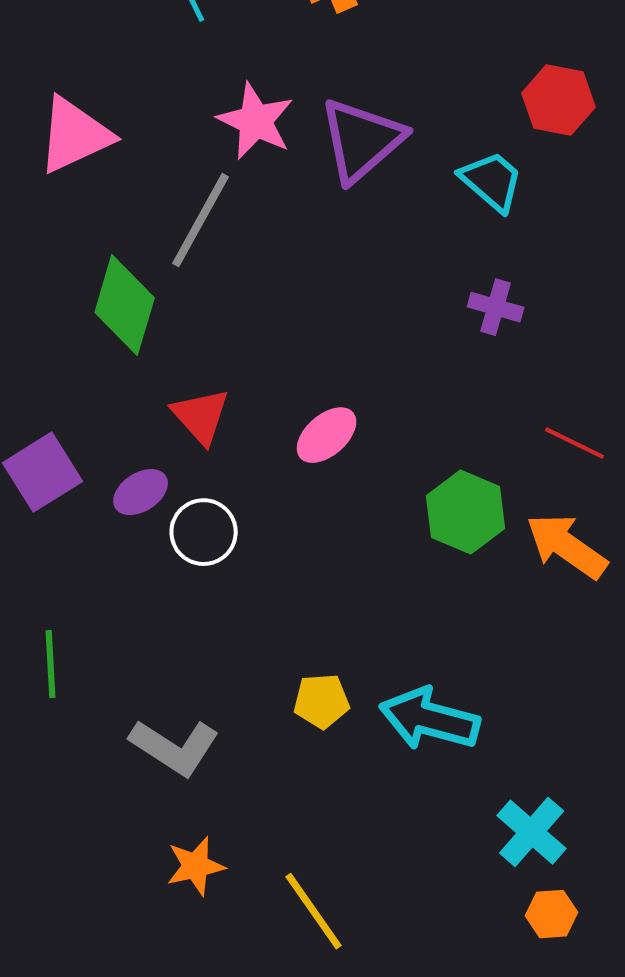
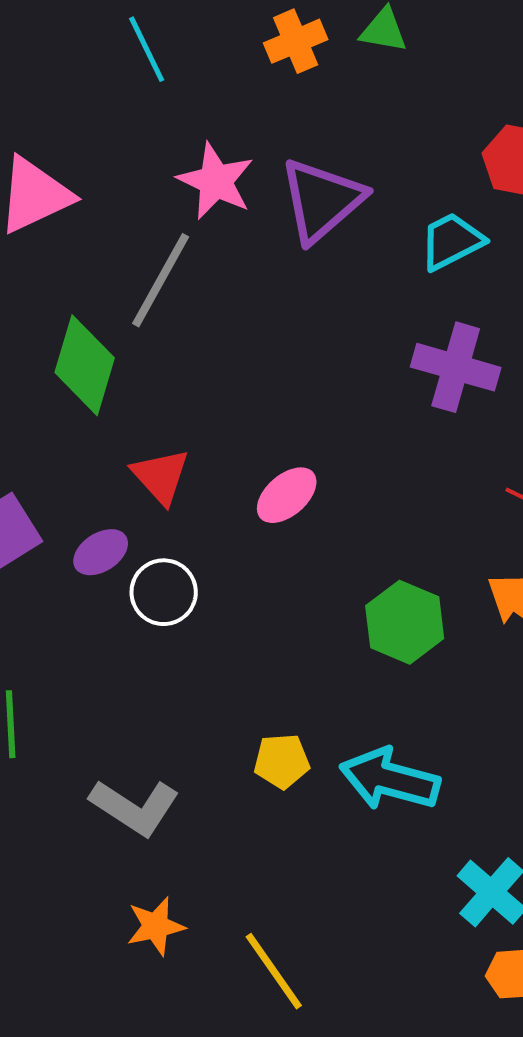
cyan trapezoid: (492, 181) -> (452, 241), turned -68
purple cross: (496, 307) -> (456, 367), size x1.6
green hexagon: (466, 512) -> (405, 622), moved

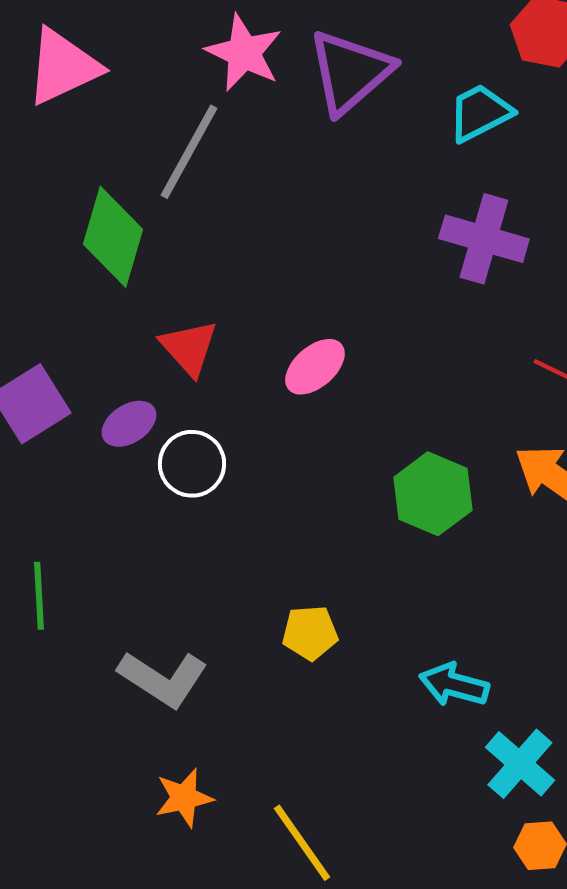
cyan arrow: (390, 779) -> (454, 685), moved, size x0.7

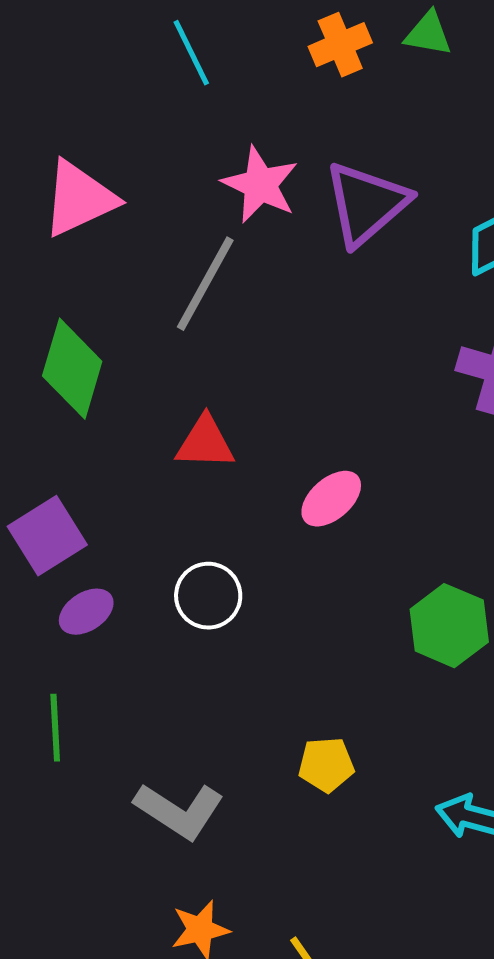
green diamond: (113, 237) -> (72, 369), moved
red triangle: (189, 348) -> (205, 443), moved, turned -46
purple ellipse: (129, 424) -> (86, 612), moved

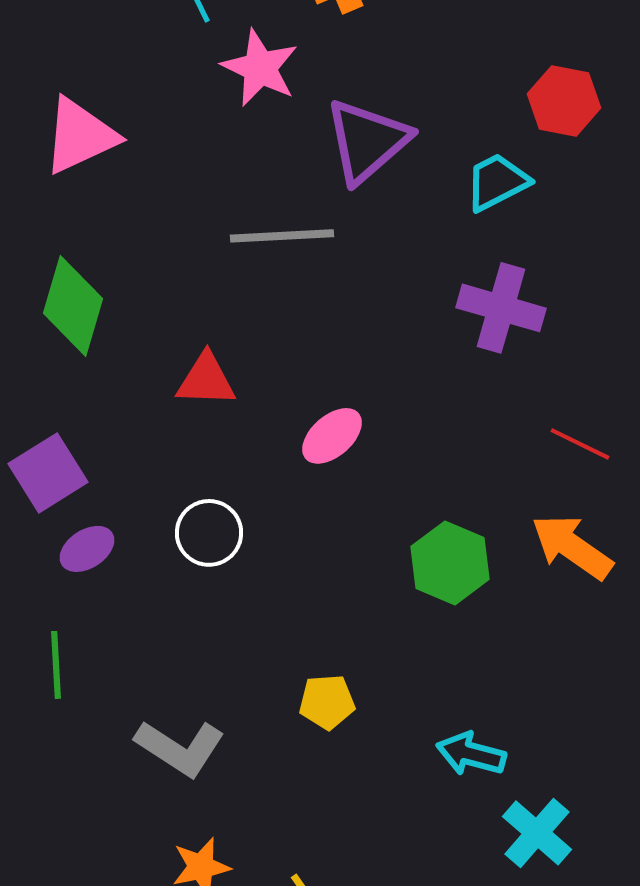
pink star: (260, 185) -> (260, 68), moved
gray line: (205, 284) -> (282, 236), moved, turned 58

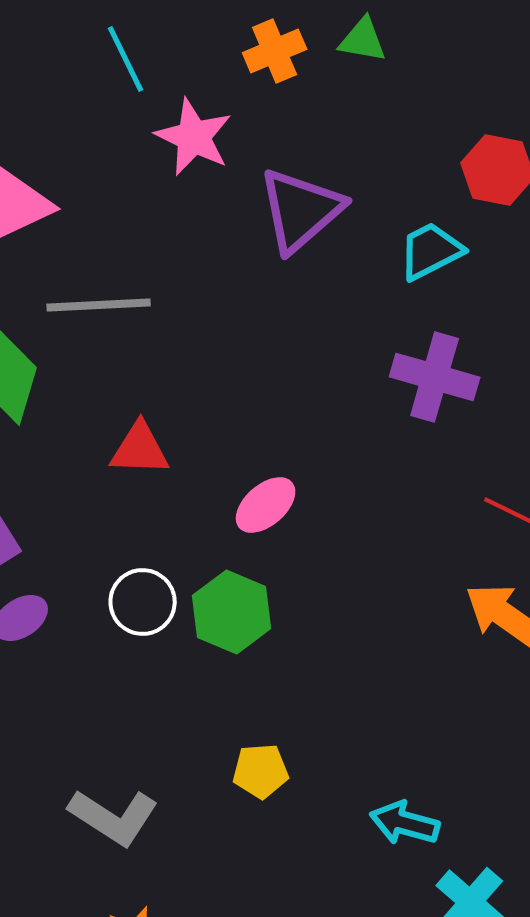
gray line: (282, 236) -> (99, 305), moved
green hexagon: (450, 563) -> (232, 612), moved

